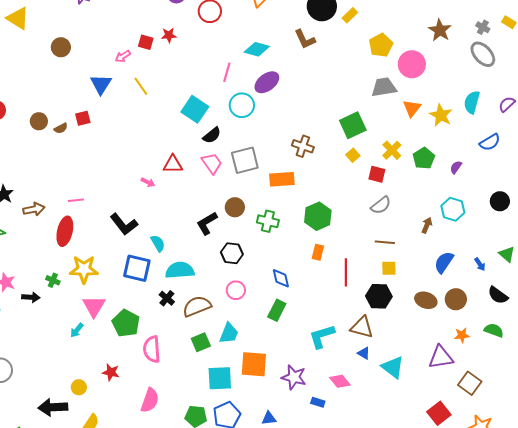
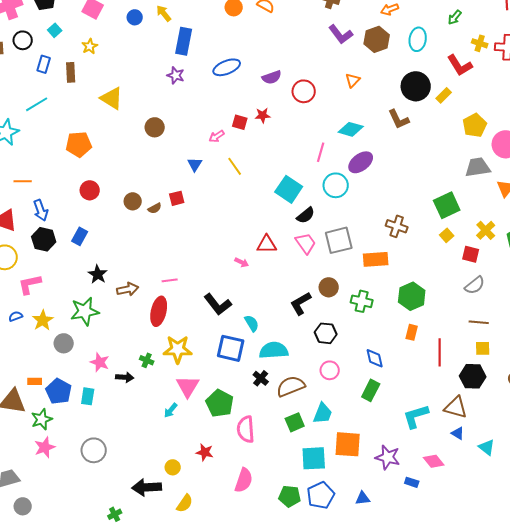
blue triangle: (101, 84) -> (195, 164), size x0.7
cyan triangle: (393, 367) -> (487, 447), size x0.7

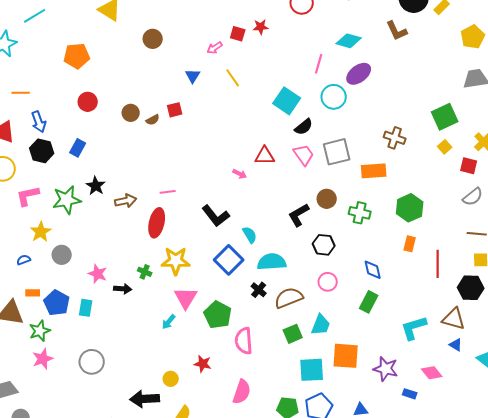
green star: (85, 311) -> (67, 200), moved
blue semicircle: (16, 316) -> (24, 260), moved
blue square: (231, 348) -> (229, 260), turned 32

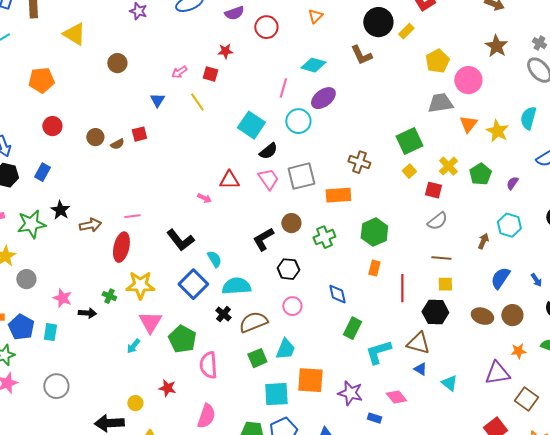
red square: (238, 34) -> (210, 74), moved
green cross: (360, 213) -> (324, 237), turned -35
green rectangle: (369, 302) -> (352, 328), moved

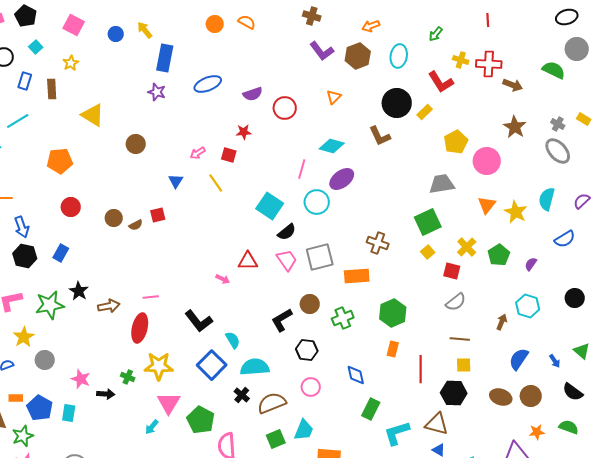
gray trapezoid: (440, 103) -> (442, 184), moved

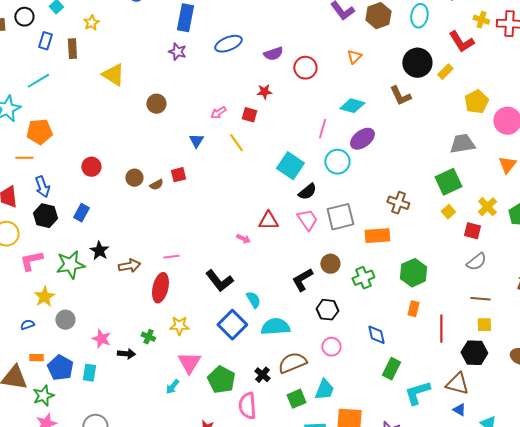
orange pentagon: (60, 161) -> (39, 132), moved
yellow star: (159, 366) -> (179, 326), size x0.7
black cross: (242, 395) -> (262, 375), moved

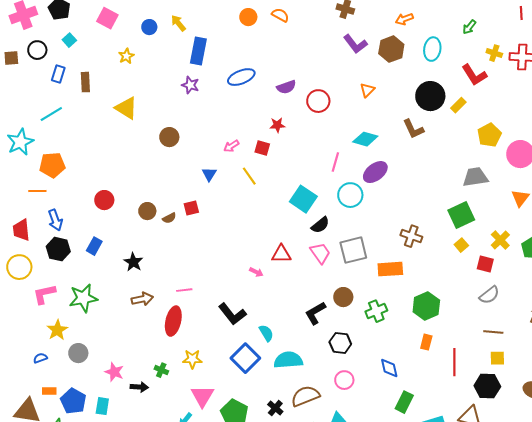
yellow star: (91, 23) -> (126, 56), moved
black star: (99, 251) -> (133, 262), moved

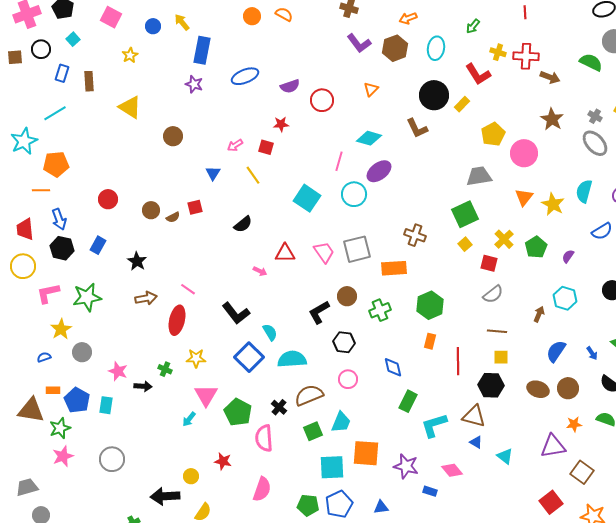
black semicircle: (320, 225) -> (243, 224), moved
pink line: (184, 290) -> (188, 289), turned 42

